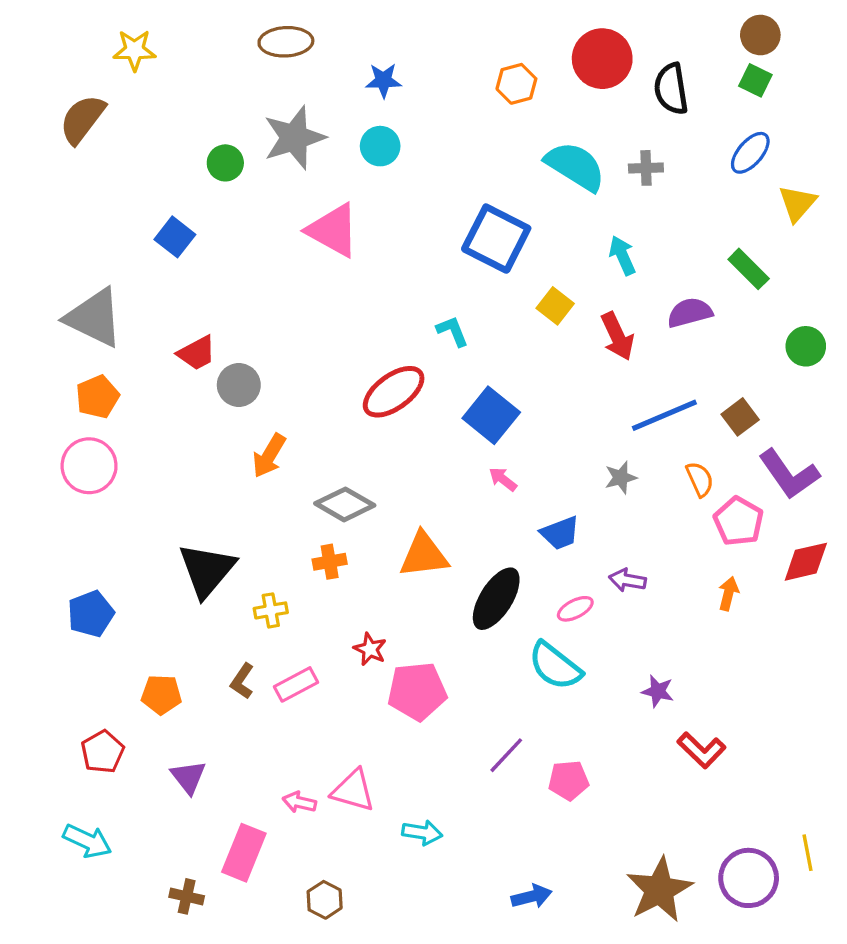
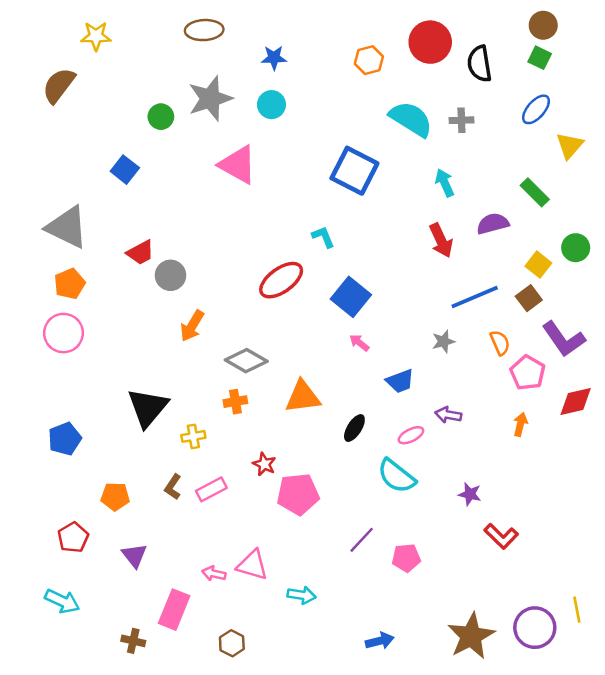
yellow square: (555, 306) -> (538, 265), moved
black ellipse: (496, 599) -> (354, 428), size x0.6

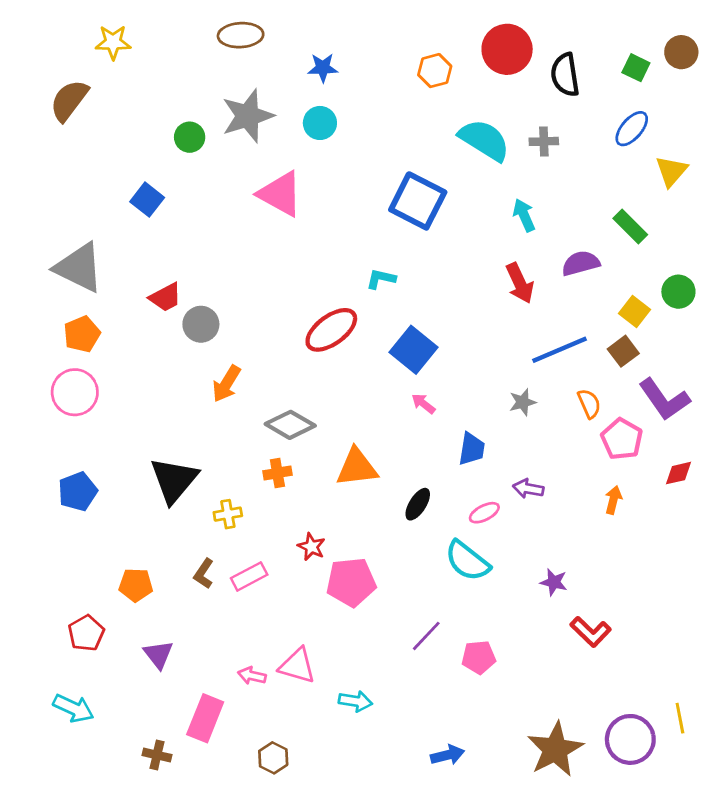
brown circle: (543, 25) -> (681, 52), moved
cyan L-shape: (323, 237) -> (381, 279), turned -55
blue trapezoid: (400, 381) -> (472, 449), turned -60
red diamond: (576, 402) -> (678, 473), size x0.7
blue pentagon: (65, 439) -> (78, 491), moved

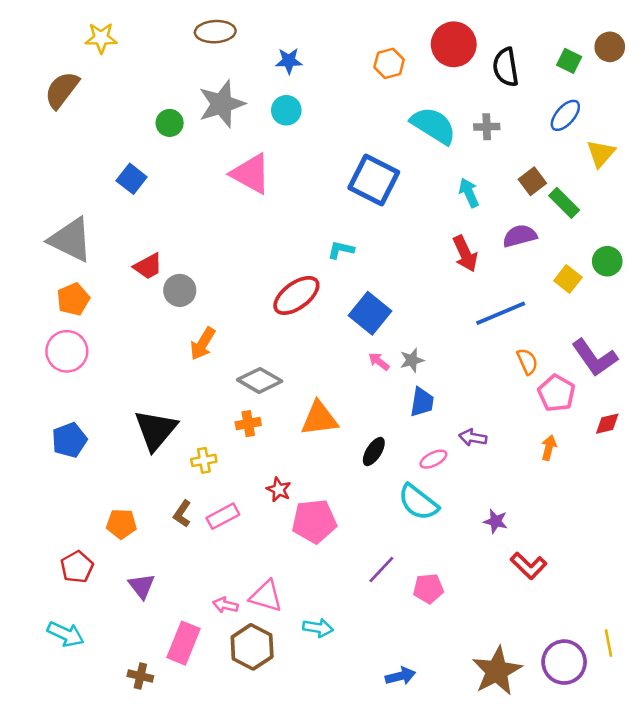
brown square: (623, 351) -> (532, 181), moved
gray star: (523, 402) -> (412, 360), moved
brown hexagon: (273, 758) -> (252, 647), moved, size x1.6

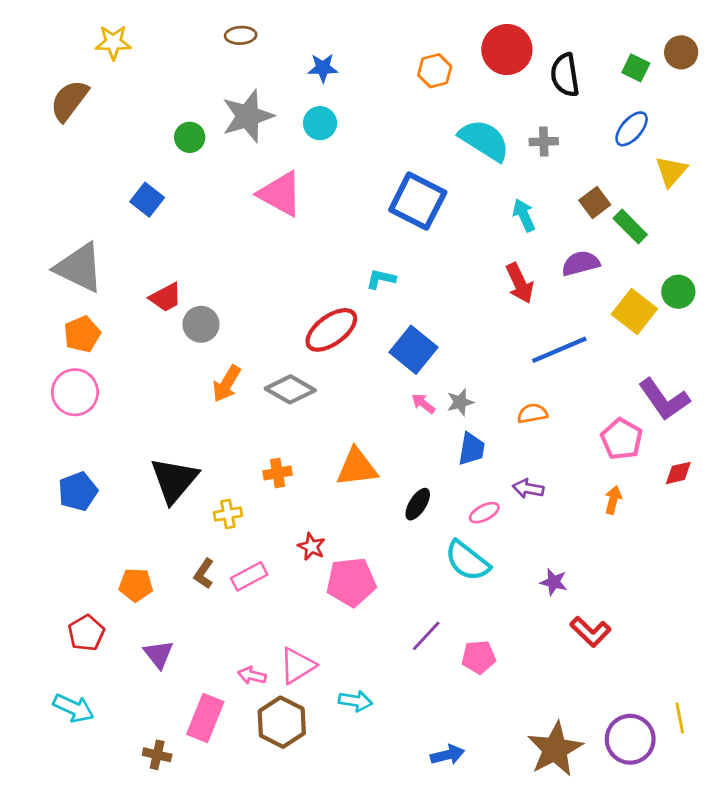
brown ellipse: (215, 32) -> (241, 35), size x0.7
yellow square: (568, 279) -> (634, 312), size x1.4
orange semicircle: (527, 361) -> (532, 413), moved, turned -76
gray diamond: (260, 380) -> (290, 389), moved
pink triangle: (266, 596) -> (297, 666), turned -48

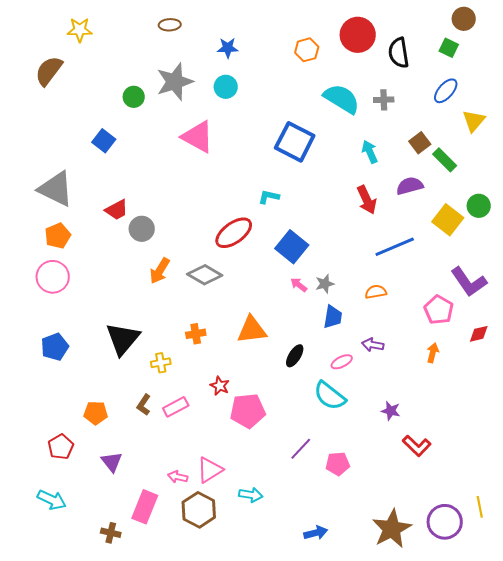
brown circle: (681, 52) -> (464, 19), moved

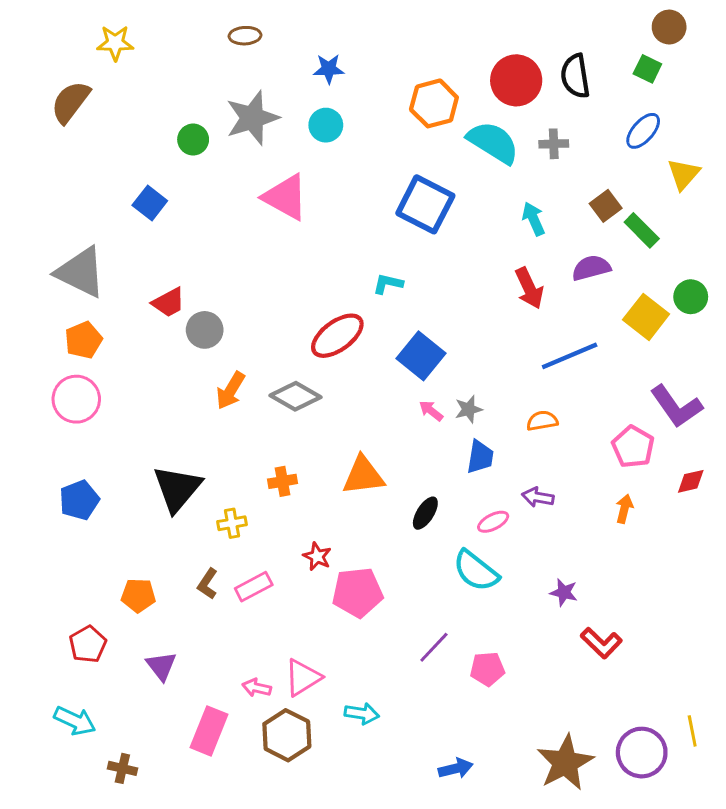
red circle: (358, 35) -> (516, 80), moved
orange hexagon: (307, 50) -> (434, 103), moved, size x1.4
brown cross: (111, 533) -> (122, 768), moved

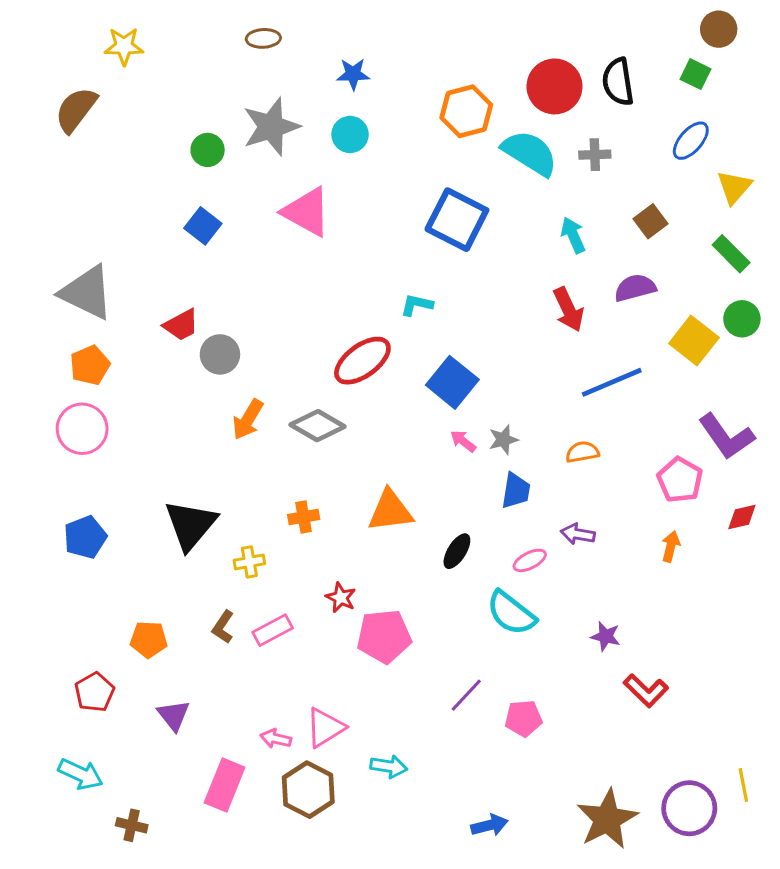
blue square: (150, 203) -> (203, 226), moved
green rectangle: (642, 230) -> (731, 254), moved

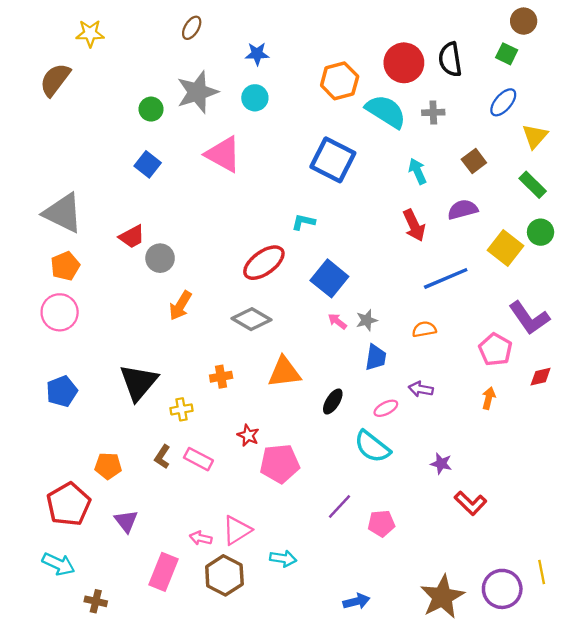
brown ellipse: (263, 38) -> (192, 28), turned -55
gray diamond: (318, 426) -> (251, 319), moved
pink rectangle: (273, 630) -> (198, 459), turned 56
red pentagon: (94, 692) -> (69, 504), size x1.5

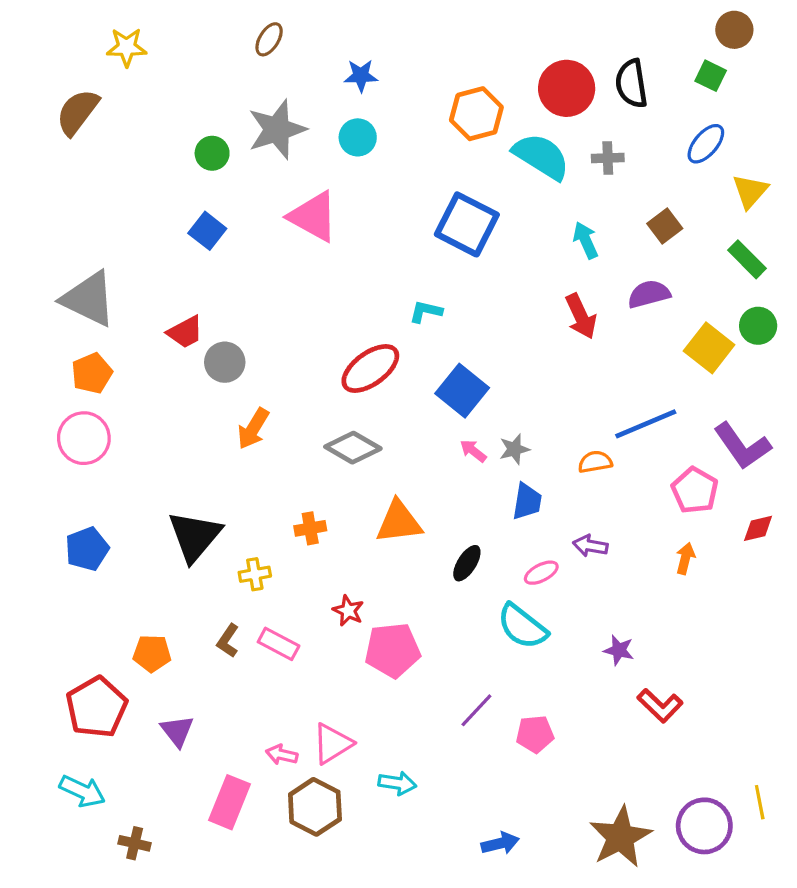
blue line: (446, 278) -> (646, 424), moved

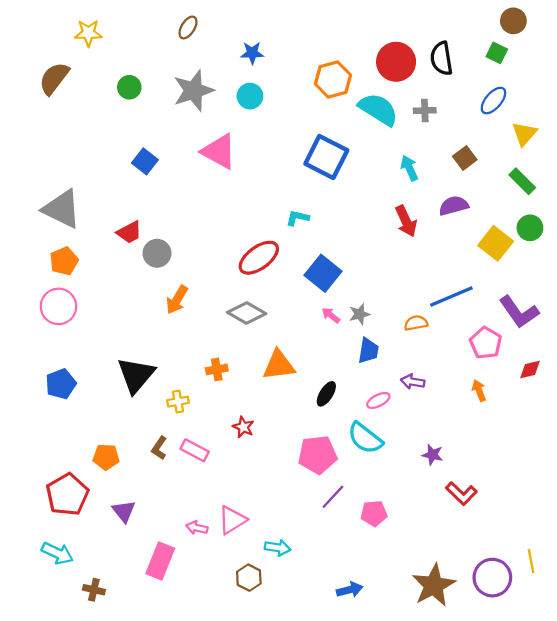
green circle: (212, 153) -> (129, 87), moved
orange arrow: (685, 558) -> (479, 391), turned -35
pink pentagon: (393, 650) -> (317, 455), moved
brown hexagon: (315, 807) -> (249, 578), moved, size x0.7

